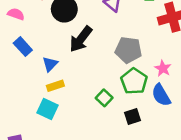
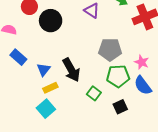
black arrow: (81, 39) -> (71, 70), moved, turned -60
green pentagon: (134, 81) -> (118, 76), turned -30
cyan square: (48, 109) -> (46, 109), turned 30

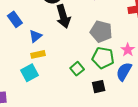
black arrow: (71, 70) -> (63, 16), moved
blue semicircle: (143, 85) -> (124, 72), turned 54

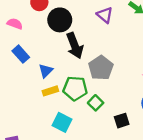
gray pentagon: (101, 32) -> (101, 68), moved, turned 30
green pentagon: (103, 58) -> (75, 88), moved
cyan square: (30, 73) -> (62, 122), moved, turned -30

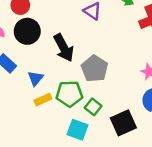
black circle: (60, 20) -> (27, 31), moved
black square: (122, 121) -> (123, 123), size x1.5
cyan square: (62, 122) -> (77, 130), moved

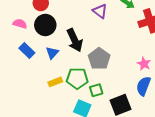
blue triangle: (35, 78) -> (52, 53), moved
green square: (93, 107) -> (96, 90), turned 32

